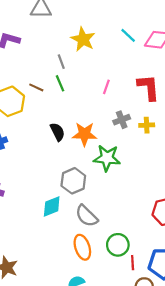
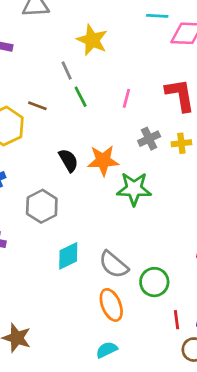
cyan line: (128, 35) -> (157, 16), moved, turned -35
green line: (60, 83) -> (81, 97), moved
gray hexagon: (73, 181) -> (42, 206), moved
green circle: (118, 245) -> (154, 282), moved

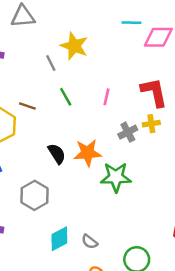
gray line: (67, 71) -> (51, 63), moved
yellow cross: (181, 143) -> (151, 124), moved
gray semicircle: (114, 265) -> (90, 242), moved, size x0.6

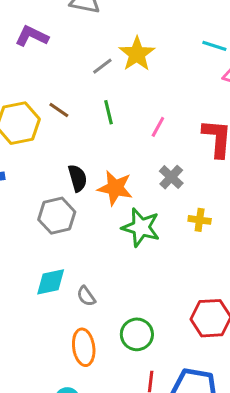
gray line: (51, 63) -> (102, 66), turned 63
yellow cross: (151, 124) -> (200, 220), moved
gray cross: (128, 132) -> (171, 177), turned -36
gray hexagon: (34, 195) -> (57, 216), moved

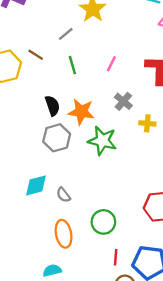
gray line: (102, 66) -> (66, 34), moved
green line: (109, 112) -> (72, 65), moved
gray hexagon: (57, 216) -> (57, 138), moved
yellow cross: (200, 220) -> (147, 123), moved

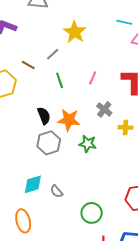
brown line: (36, 55) -> (28, 65), moved
green star: (102, 141) -> (88, 144), size x0.7
orange ellipse: (64, 234) -> (23, 221), moved

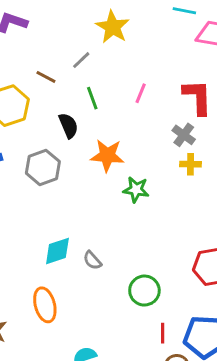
gray cross: (104, 109) -> (184, 135), moved
black semicircle: (44, 116) -> (68, 126), moved
gray hexagon: (49, 143) -> (43, 167), moved

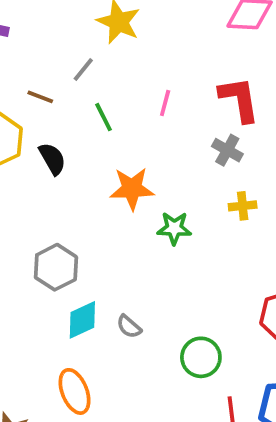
black semicircle: (68, 126) -> (52, 159), moved
yellow cross: (190, 164) -> (243, 206), moved
gray hexagon: (43, 167) -> (56, 267), moved

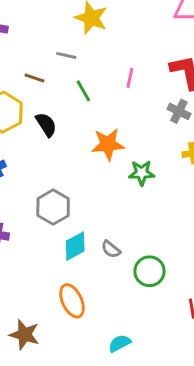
gray line: (83, 69) -> (66, 55), turned 66
green circle: (201, 357) -> (149, 271), moved

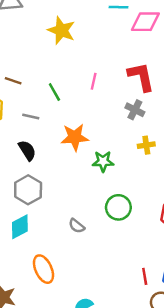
gray line: (66, 55) -> (31, 116), moved
black semicircle: (46, 125) -> (27, 150), moved
cyan diamond: (75, 246) -> (20, 227), moved
green circle: (149, 271) -> (118, 207), moved

